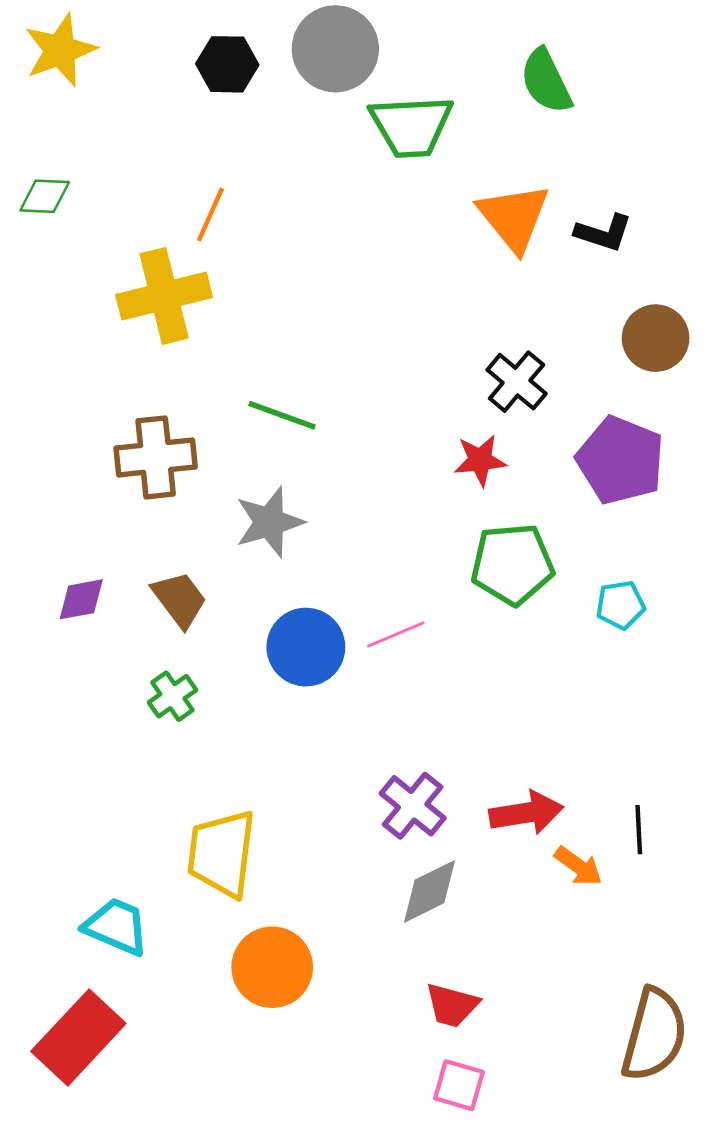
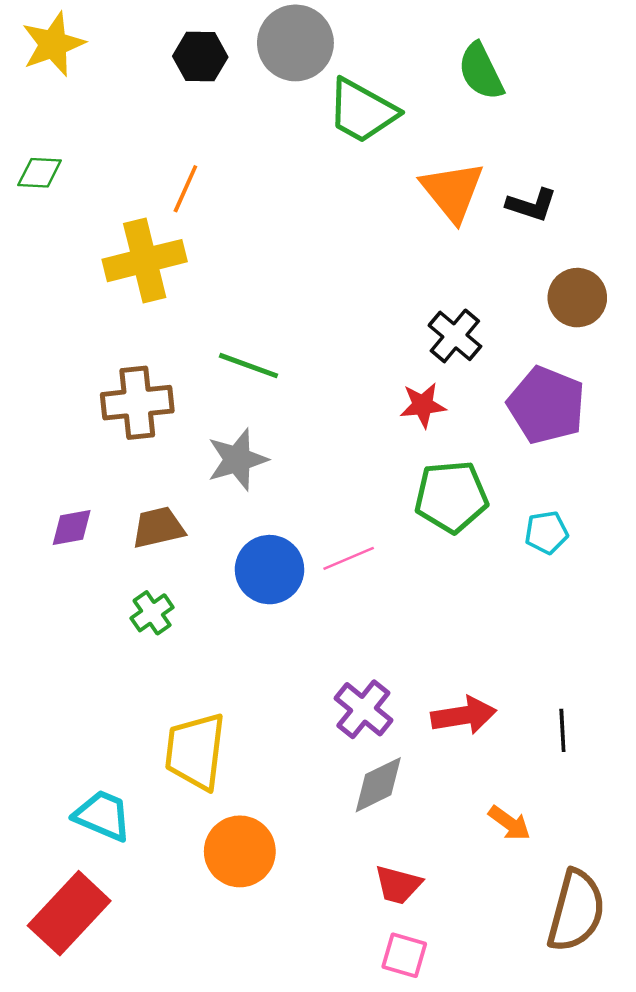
green trapezoid: (411, 126) -> (362, 111), turned 32
brown trapezoid: (180, 599) -> (158, 528), turned -66
orange arrow: (578, 866) -> (509, 823), moved

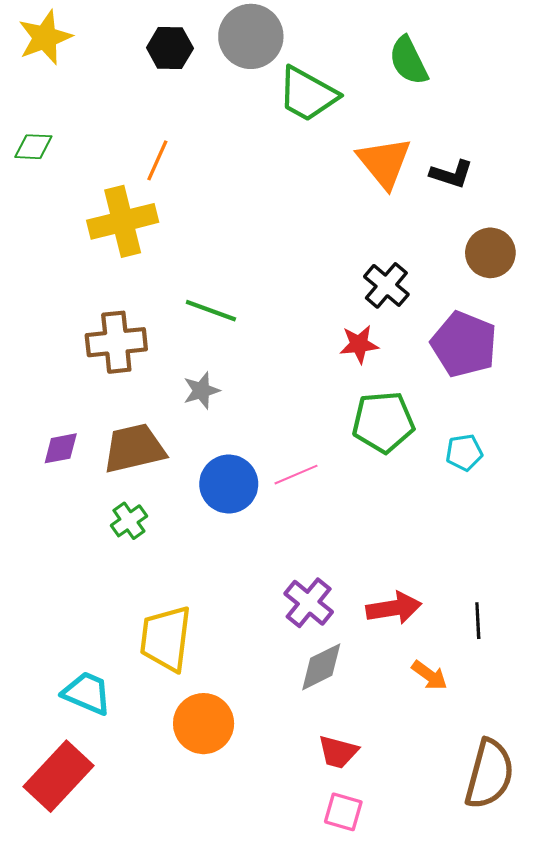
gray star: (237, 460) -> (201, 391), size x0.7
brown trapezoid: (158, 528) -> (134, 448), size x1.4
orange arrow: (509, 823) -> (429, 675), moved

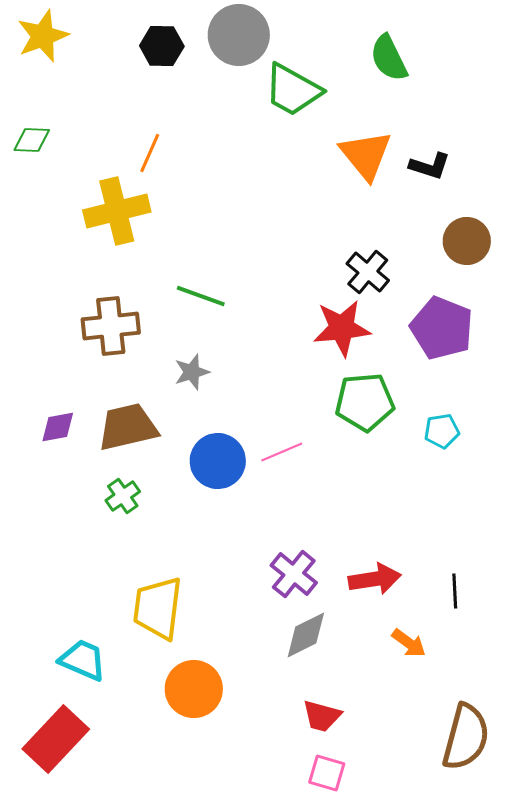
red star: (359, 344) -> (342, 328), size x1.5

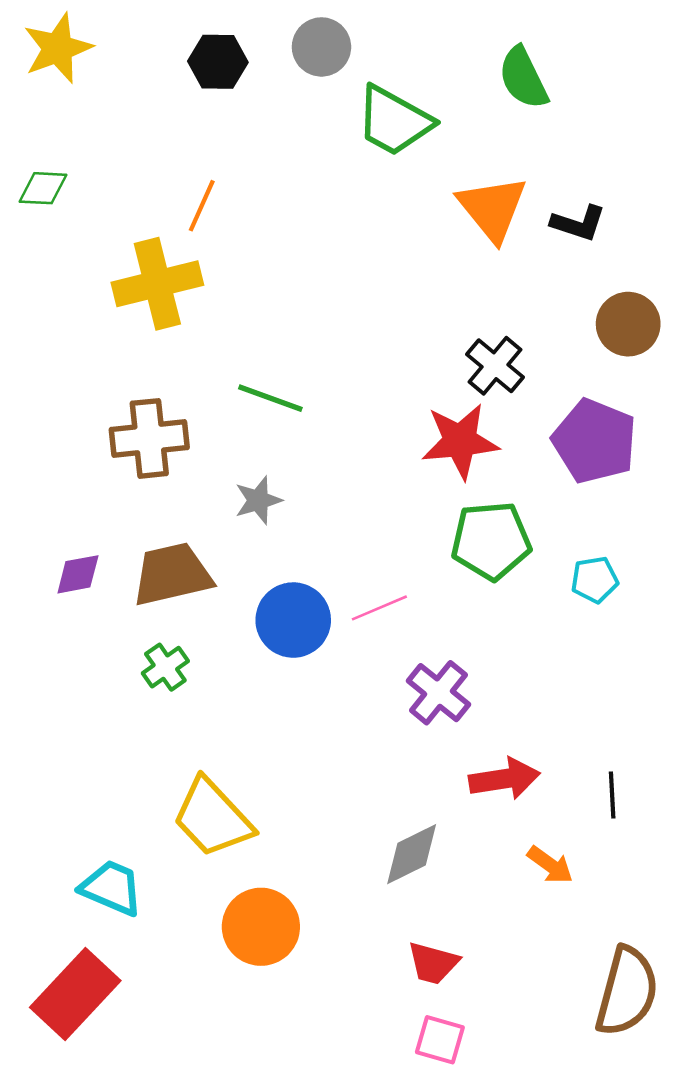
gray circle: (239, 35) -> (321, 47), size x0.7
purple cross: (294, 574) -> (439, 693), moved
yellow trapezoid: (158, 608) -> (212, 818), turned -50

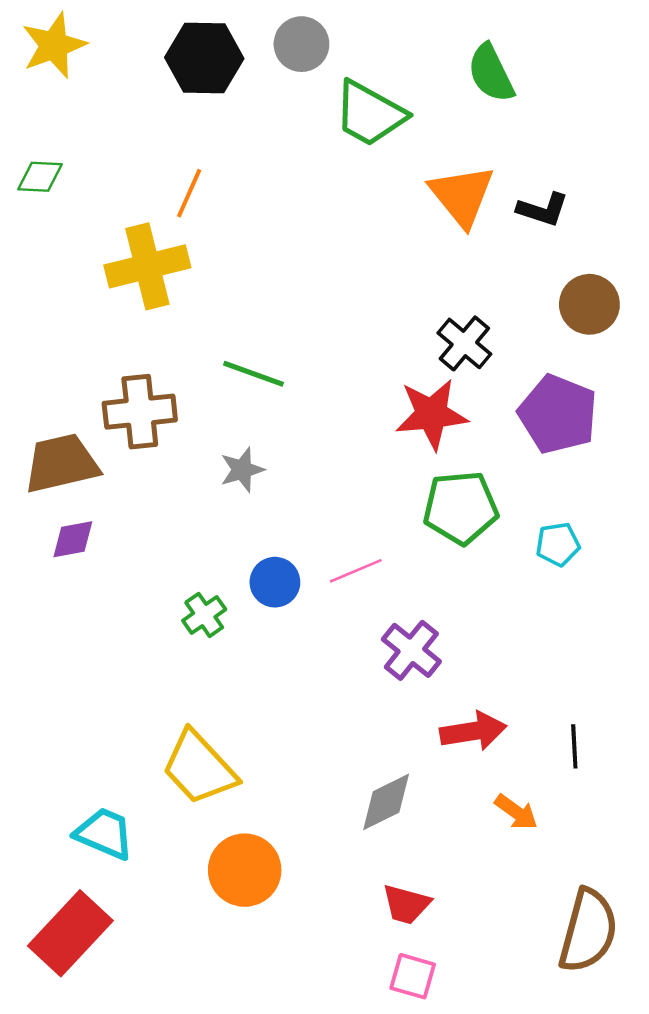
black hexagon: (218, 62) -> (204, 58), size x1.4
brown trapezoid: (172, 574) -> (61, 463), moved
blue circle: (293, 620) -> (275, 582), size x0.7
green cross: (165, 667) -> (204, 615), moved

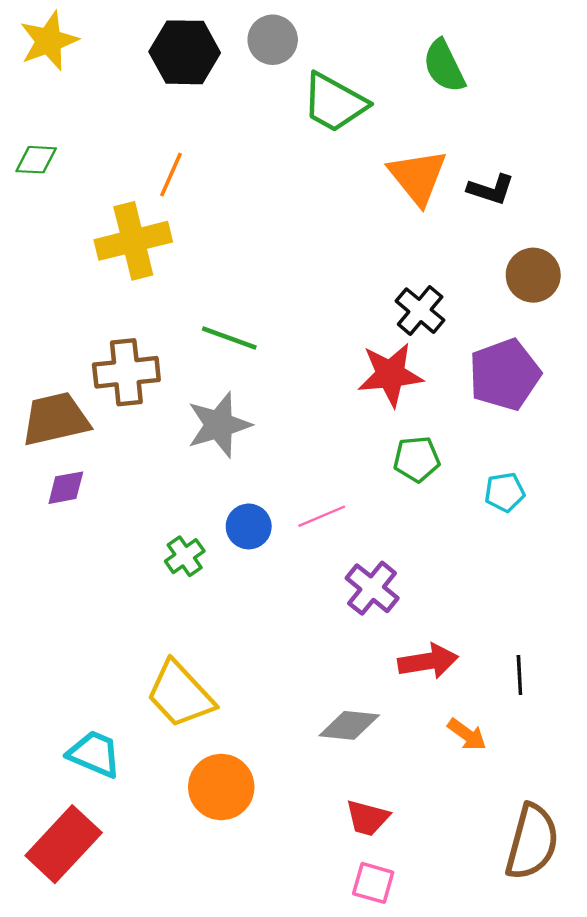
purple pentagon: (558, 414) -> (505, 375), turned 30
gray star: (242, 470) -> (219, 425), size x1.6
green pentagon: (461, 508) -> (417, 459), size x0.7
gray diamond: (386, 802) -> (349, 725), turned 32

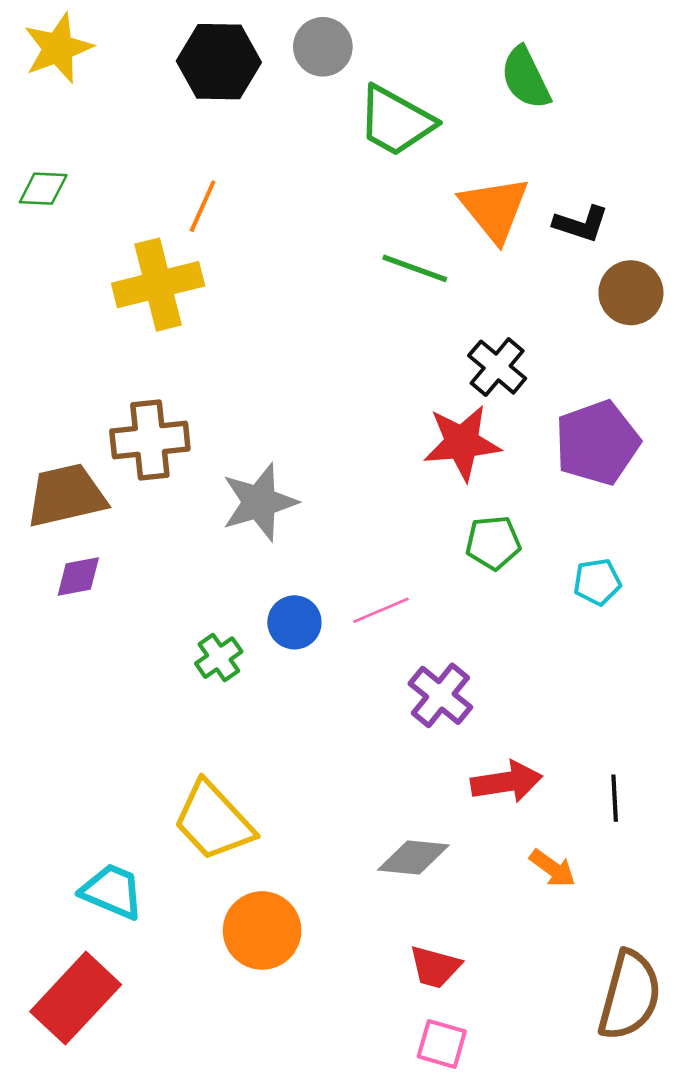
brown circle: (533, 275) -> (631, 293), moved
green line: (229, 338) -> (415, 268), moved

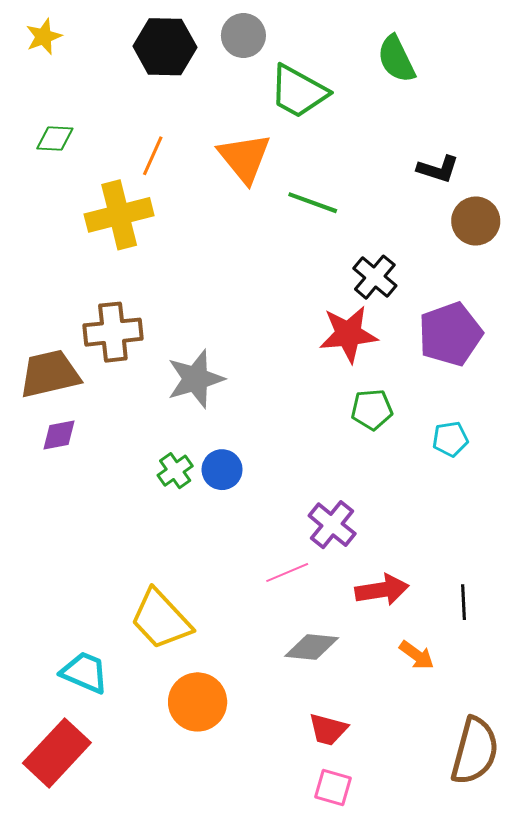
yellow star: (58, 48) -> (44, 37), size x0.7
green diamond: (43, 189) -> (55, 138), moved
orange triangle: (494, 209) -> (244, 158), moved
pink line: (381, 610) -> (287, 573), moved
green cross: (219, 658) -> (175, 471), moved

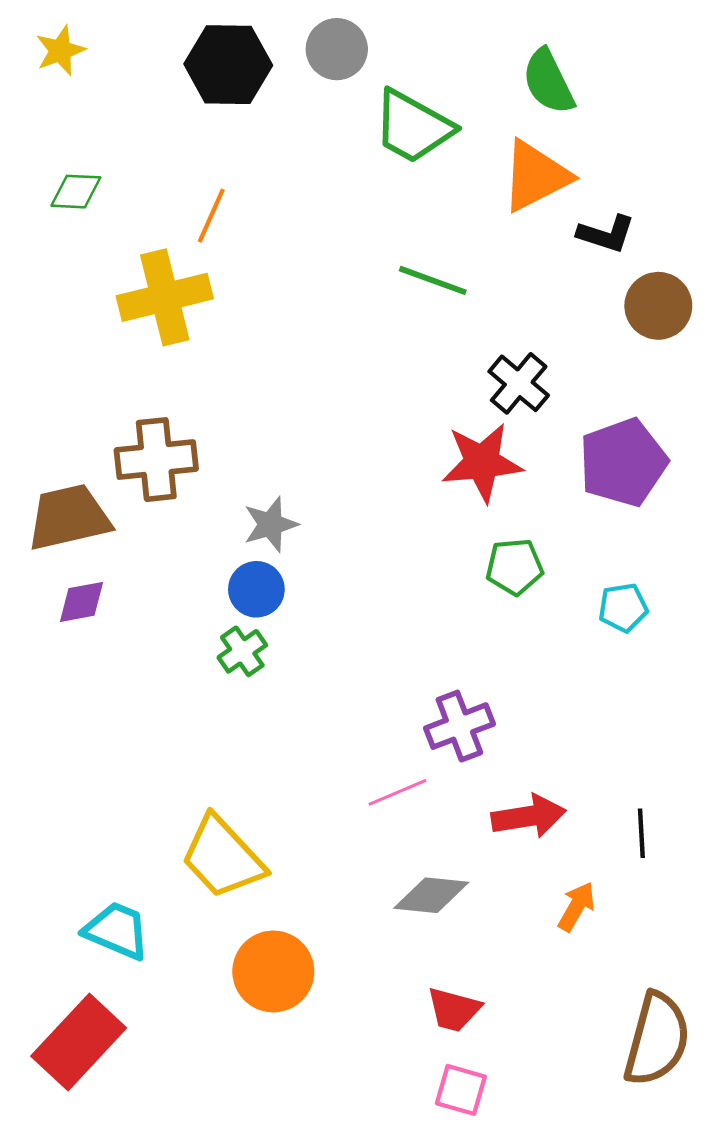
orange triangle: (244, 158) -> (536, 176), moved, turned 42
gray star: (196, 379) -> (270, 524), size x0.7
blue circle: (222, 470) -> (256, 589), moved
purple cross: (332, 525) -> (459, 726), turned 30
orange arrow: (417, 655) -> (577, 907), turned -96

